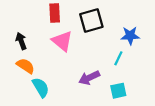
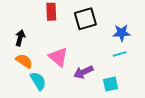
black arrow: (21, 41) -> (20, 38), turned 35
pink triangle: (62, 41) -> (58, 57), moved
cyan line: (118, 58) -> (120, 54), moved, turned 48

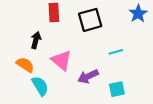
blue star: (122, 33) -> (138, 14), moved, turned -30
black arrow: (20, 38) -> (36, 40), moved
cyan line: (120, 54) -> (116, 52), moved

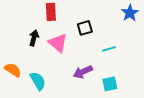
black square: (90, 20) -> (85, 28), moved, size x0.7
pink triangle: (61, 60) -> (58, 43), moved
orange semicircle: (25, 65) -> (13, 70), moved

